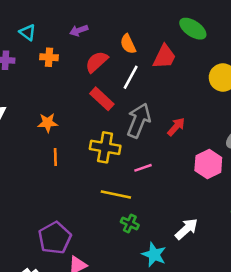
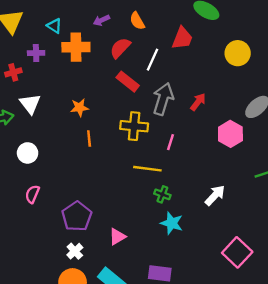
orange semicircle: (128, 44) -> (137, 21), moved
orange cross: (49, 57) -> (76, 47), size x1.6
pink line: (143, 168) -> (171, 142), turned -49
purple pentagon: (55, 238) -> (77, 216), moved
cyan star: (154, 255) -> (172, 223), moved

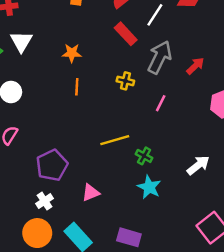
yellow cross: (134, 126) -> (125, 81), size x0.6
yellow line: (147, 169) -> (115, 140), moved, turned -32

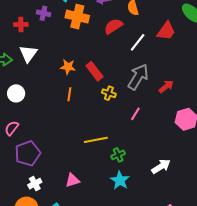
red rectangle: (126, 34) -> (95, 71), moved
green cross: (144, 156) -> (118, 155), turned 32
purple pentagon: (52, 165) -> (28, 153), moved

